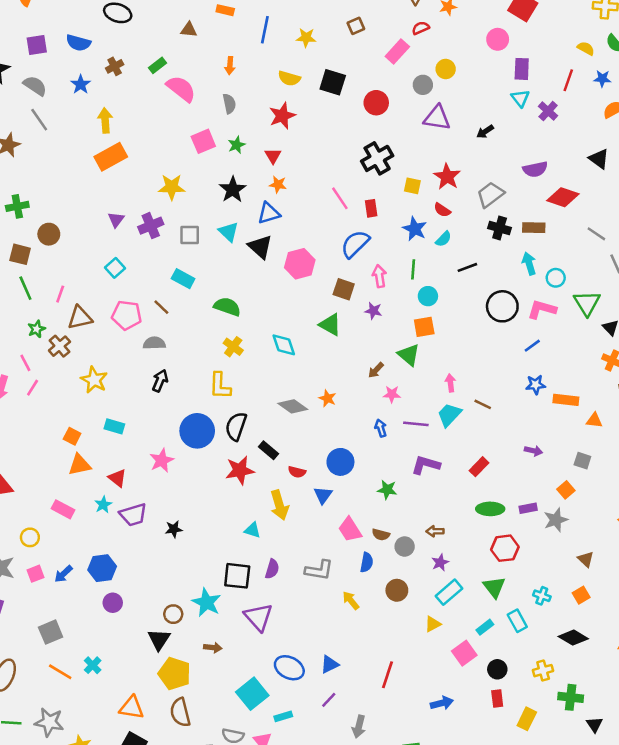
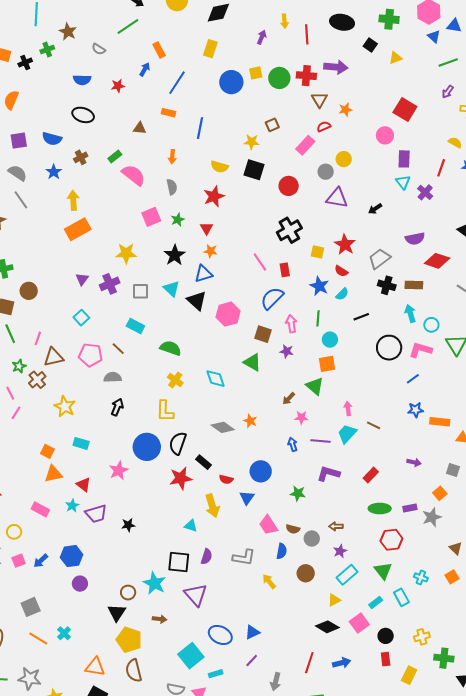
yellow star: (306, 38) -> (252, 142), moved
black diamond: (573, 638) -> (327, 627), moved
red line: (387, 675) -> (309, 663), moved

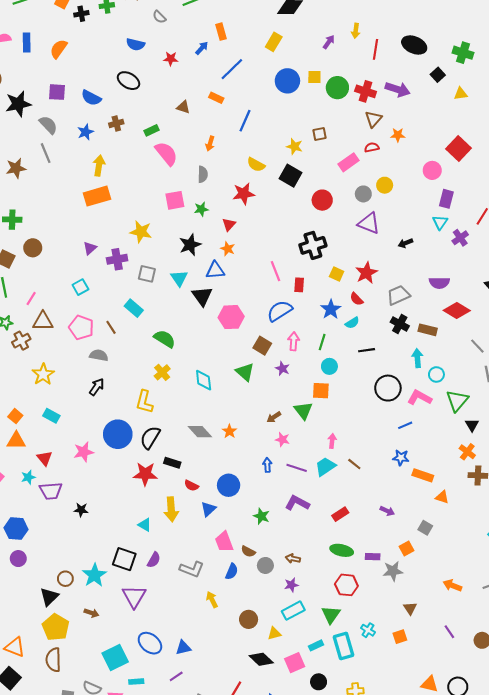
black rectangle: (203, 462) -> (172, 463), turned -35
brown circle: (306, 573) -> (249, 619), moved
cyan rectangle: (401, 597) -> (344, 646), size x1.4

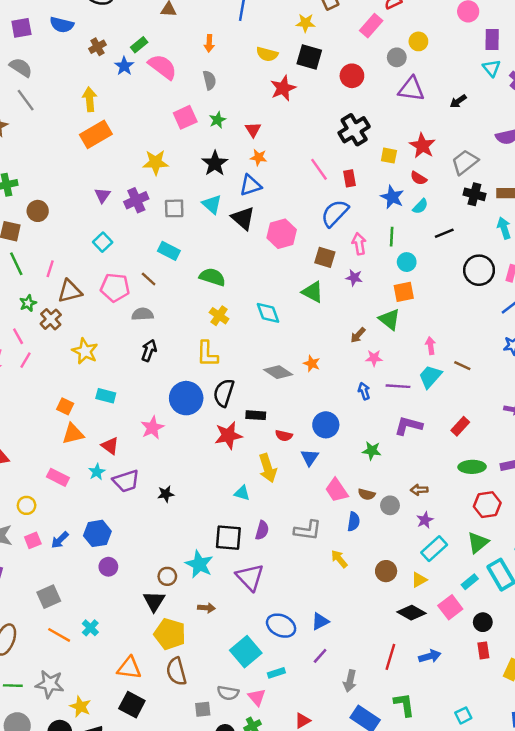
blue star: (86, 132) -> (124, 66), moved
red star: (244, 194) -> (283, 88), moved
green triangle: (331, 615) -> (478, 543), turned 30

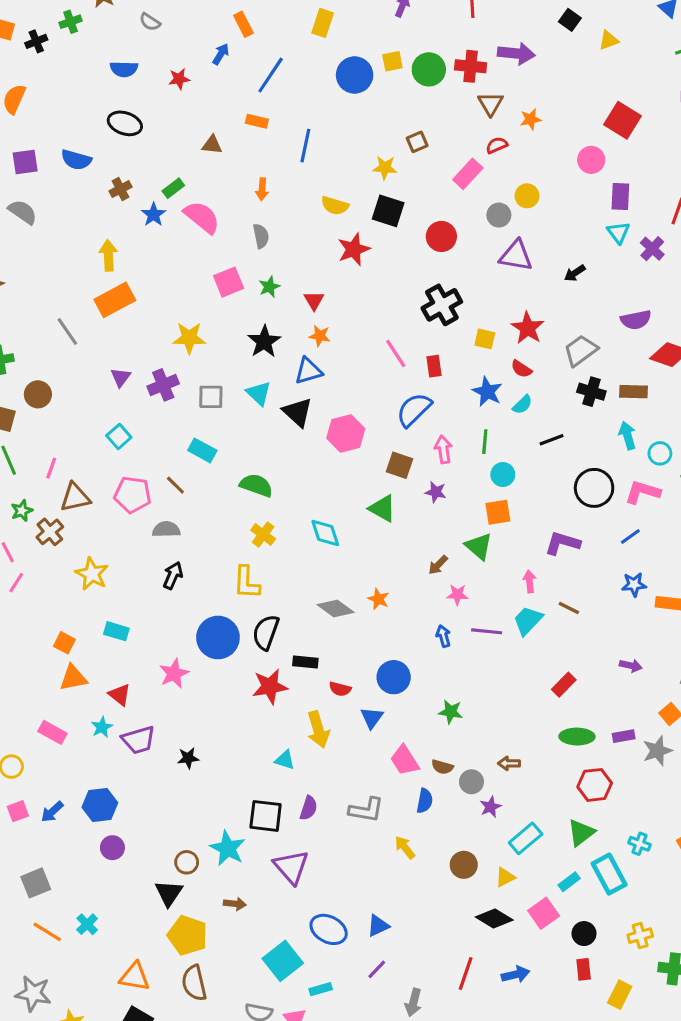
gray line: (26, 100) -> (67, 331), moved
purple L-shape: (408, 426) -> (562, 543), moved
purple star: (425, 520) -> (490, 807), moved

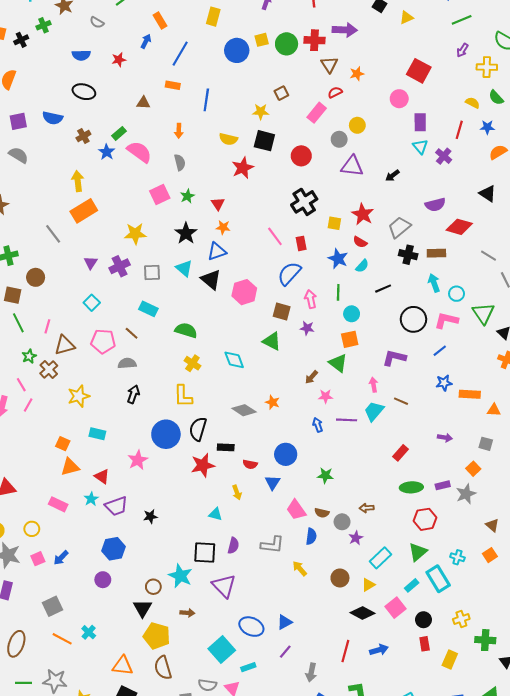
yellow star: (92, 574) -> (79, 396), turned 30
yellow arrow: (318, 730) -> (237, 492), size x0.6
blue hexagon: (100, 805) -> (114, 549), moved

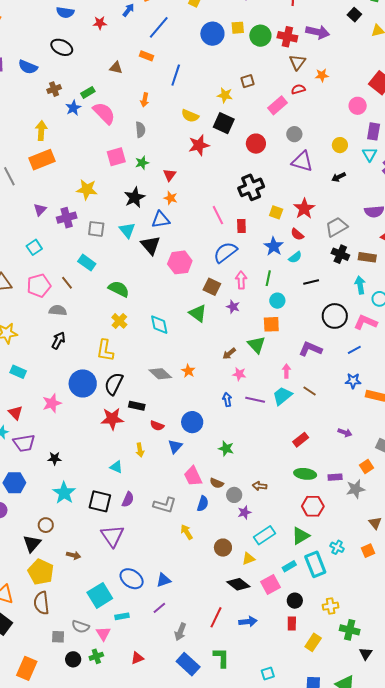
yellow circle: (357, 125) -> (340, 145), moved
pink pentagon: (103, 341) -> (39, 286), turned -30
cyan star: (180, 576) -> (64, 493), moved

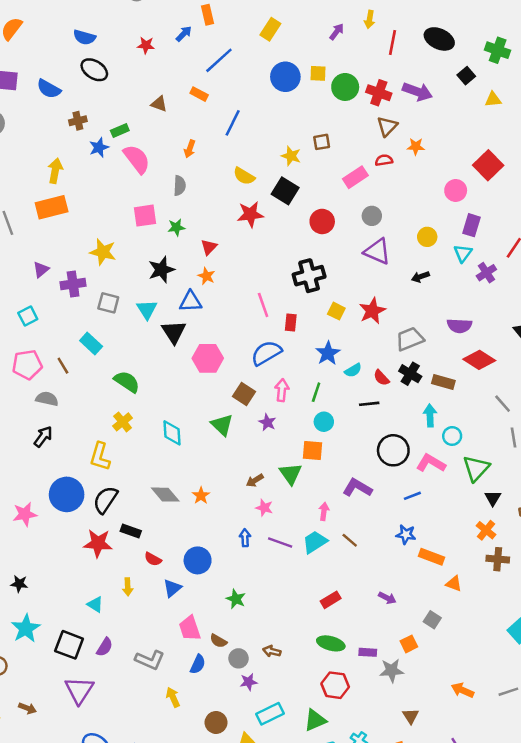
blue semicircle: (65, 12) -> (84, 37), moved
red semicircle: (297, 234) -> (381, 378), moved

